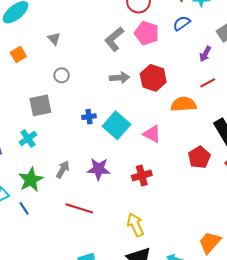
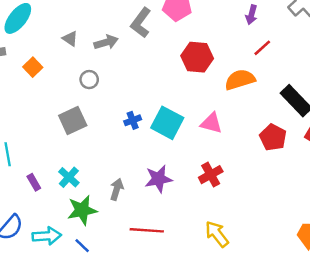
gray arrow: (120, 78) -> (106, 42), moved
cyan cross: (28, 138) -> (69, 177), moved
green star: (31, 180) -> (82, 210), turned 30

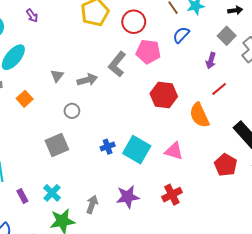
gray triangle: (70, 39) -> (57, 76), turned 32
orange semicircle: (240, 80) -> (199, 115), turned -100

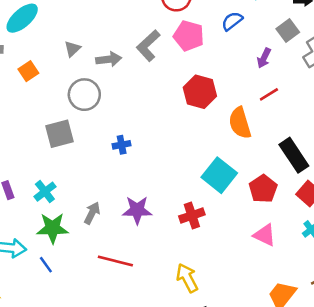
gray circle: (72, 111) -> (84, 95), size x1.6
cyan square: (137, 150) -> (219, 175), moved
pink triangle: (174, 151) -> (265, 235), moved

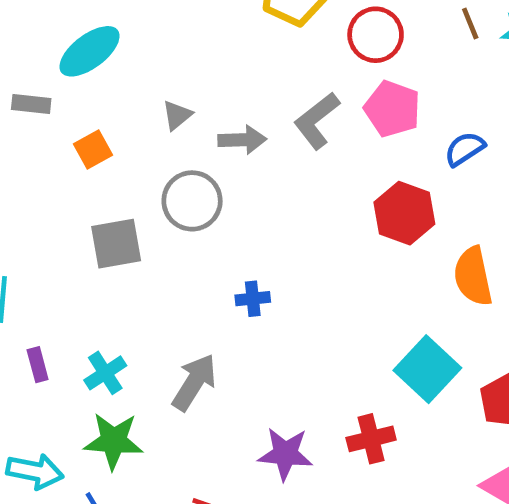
blue semicircle: (232, 21) -> (465, 149), moved
gray square: (60, 134) -> (116, 244), moved
purple star: (137, 210) -> (285, 454), moved
gray arrow: (92, 213) -> (194, 382), moved, size x1.4

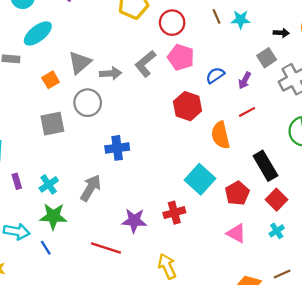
gray triangle: (177, 115) -> (80, 63), size x1.6
orange square: (93, 150) -> (51, 80), moved
blue cross: (253, 299) -> (117, 148), size x1.5

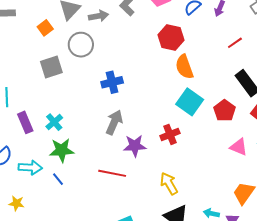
red line: (247, 112) -> (235, 43), moved
orange semicircle: (220, 135) -> (184, 67), moved
purple rectangle: (17, 181) -> (25, 122), size x1.5
gray arrow: (91, 188) -> (114, 122), moved
pink triangle: (236, 233) -> (239, 147), moved

